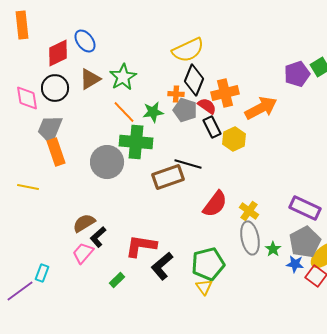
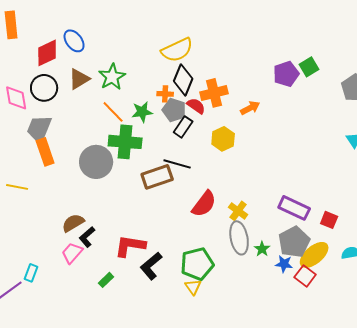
orange arrow: (261, 108) -> (250, 108), size x0.6
black rectangle: (212, 127) -> (183, 127), moved, turned 60

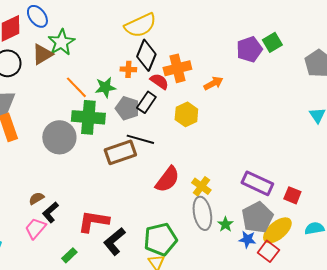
green star: (112, 77) -> (61, 42), moved
gray pentagon: (174, 110) -> (127, 108), moved
brown semicircle: (73, 223) -> (36, 198), size x0.7

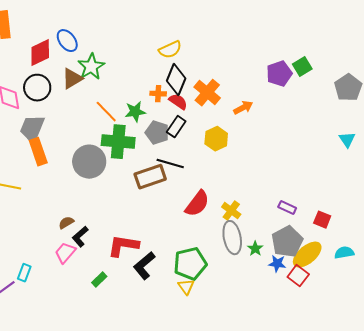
yellow semicircle: (140, 25) -> (170, 50), size x0.7
orange cross: (177, 68) -> (207, 93), turned -36
red semicircle: (159, 81) -> (178, 102), moved
purple rectangle: (257, 183) -> (287, 208), size x0.6

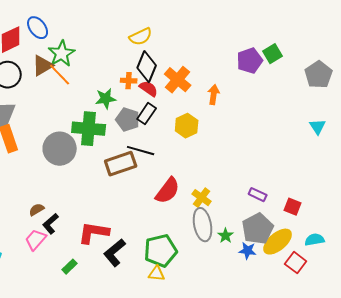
orange arrow: (243, 108) -> (214, 95), turned -54
orange line: (106, 112) -> (60, 75), moved
red square: (298, 276) -> (296, 263), moved
yellow triangle: (186, 287) -> (157, 274), turned -48

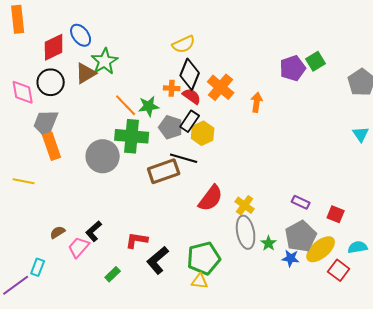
orange line: (60, 75) -> (126, 105), moved
yellow hexagon: (187, 126) -> (203, 133), moved
brown semicircle: (37, 210) -> (58, 232), moved
red L-shape: (94, 233) -> (137, 240), size x0.7

